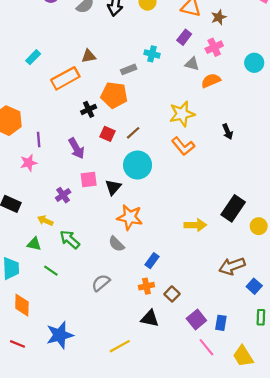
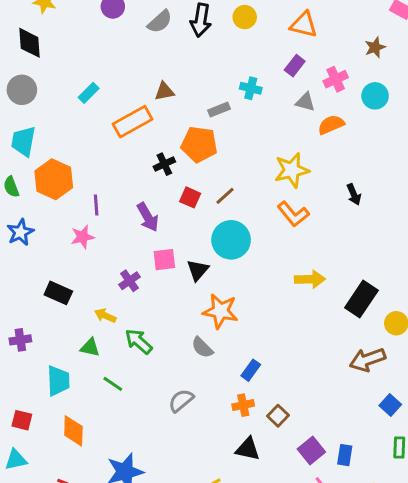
brown star: (219, 17) -> (375, 47), moved
cyan circle: (254, 63) -> (375, 96), moved
yellow arrow: (195, 225) -> (310, 279), moved
brown arrow: (232, 266) -> (367, 360), moved

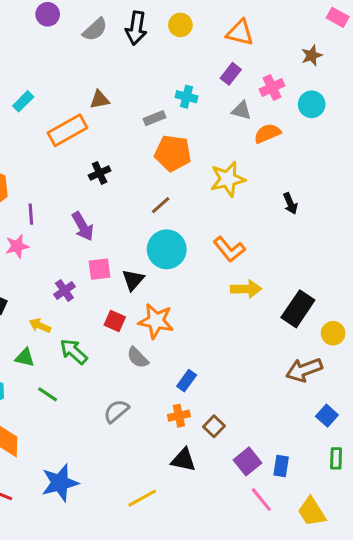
orange pentagon: (199, 144) -> (173, 153), moved
red square: (190, 197) -> (115, 321), moved
orange L-shape: (293, 214) -> (229, 249), moved

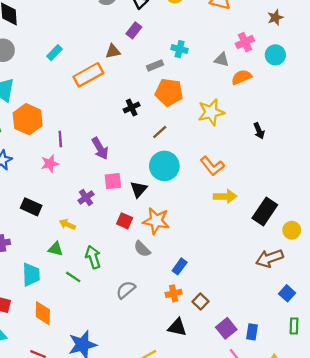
purple rectangle: (231, 74) -> (134, 30), moved
black cross: (100, 173) -> (132, 107), moved
green arrow: (74, 352) -> (93, 257), moved, turned 30

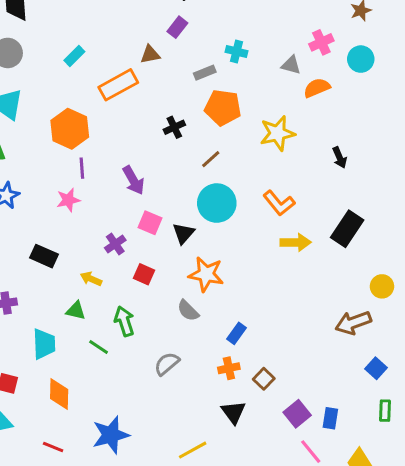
orange hexagon: (28, 119) -> (70, 129), moved
pink square: (113, 181) -> (150, 223), turned 30
black rectangle: (265, 211) -> (347, 229), moved
red square: (125, 221) -> (144, 274), moved
black triangle: (177, 327) -> (233, 412), turned 42

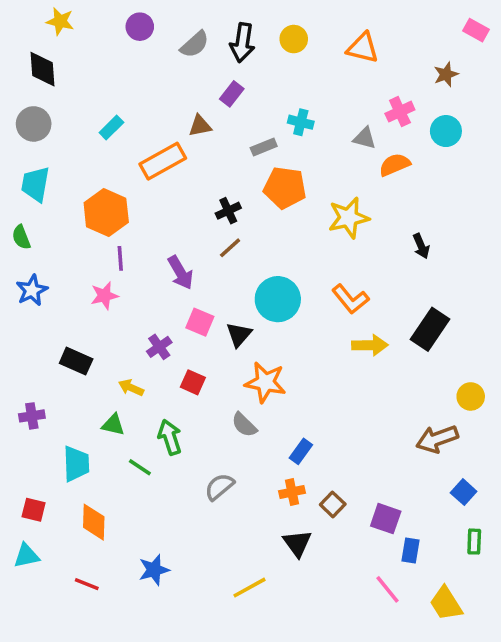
brown line: (211, 159) -> (230, 248), moved
purple square: (297, 414) -> (386, 519), moved, turned -32
blue star: (111, 435) -> (154, 570), size x0.7

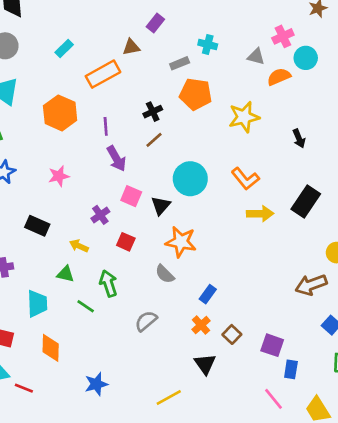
cyan circle: (446, 131) -> (306, 58), moved
purple line: (120, 258) -> (106, 126), moved
orange cross: (292, 492) -> (201, 325), turned -30
red line: (87, 584) -> (24, 388), moved

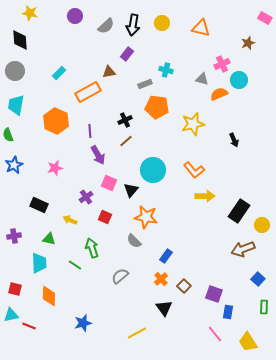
black rectangle: (306, 202) -> (239, 211), moved
green triangle: (65, 274) -> (49, 239), moved

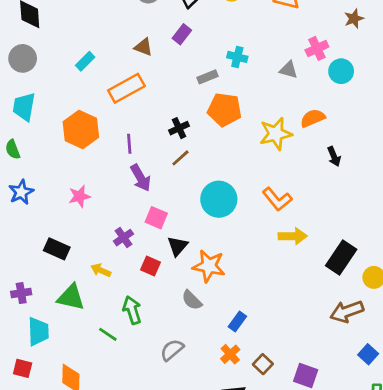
brown triangle: (109, 72) -> (143, 47), moved, turned 32
orange semicircle: (219, 94) -> (313, 118), moved
black triangle: (131, 190) -> (178, 246), moved
green triangle: (49, 239) -> (71, 297), size x1.5
cyan trapezoid: (39, 263) -> (38, 331), moved

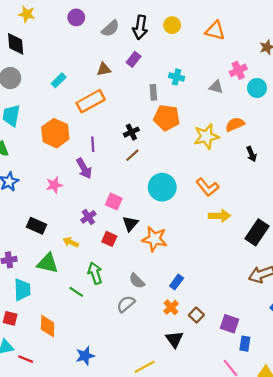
brown triangle: (143, 47) -> (104, 69), turned -32
gray rectangle: (207, 77) -> (153, 92), turned -72
purple arrow: (141, 178) -> (84, 168), moved
gray semicircle: (192, 300) -> (137, 281), moved

